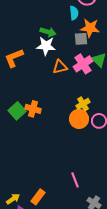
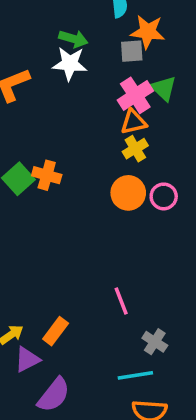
orange triangle: (60, 67) -> (134, 122), moved
yellow cross: (83, 104) -> (135, 149), moved

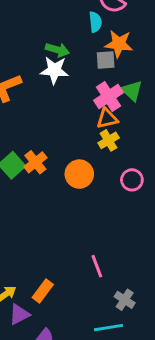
orange cross: (47, 175) -> (35, 162), turned 35
orange circle: (128, 193) -> (79, 174), moved

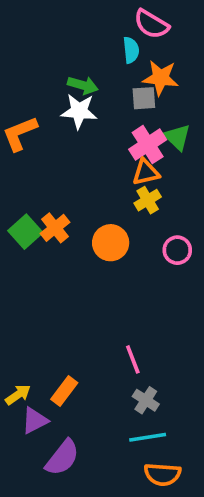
gray cross: (125, 300) -> (146, 400), moved

